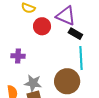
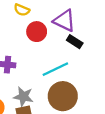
cyan line: (81, 58) -> (55, 69), moved, turned 65

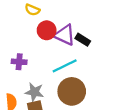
purple triangle: (64, 21) -> (65, 35), moved

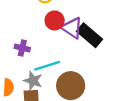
black rectangle: (83, 40) -> (90, 35), size x1.6
cyan line: (65, 66) -> (47, 66), moved

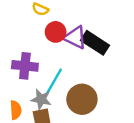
purple cross: (22, 48) -> (25, 66), size x1.5
cyan line: (47, 66) -> (54, 81), turned -35

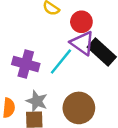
red circle: (56, 32) -> (81, 22), moved
cyan line: (54, 81) -> (61, 62), moved

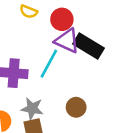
brown circle: (79, 108) -> (76, 107), size x0.6

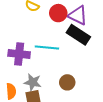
purple triangle: (67, 41) -> (78, 15), moved
cyan line: (49, 64) -> (47, 48), turned 65

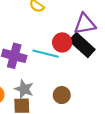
red circle: (58, 13) -> (62, 42), moved
purple triangle: (78, 15) -> (85, 24), turned -45

